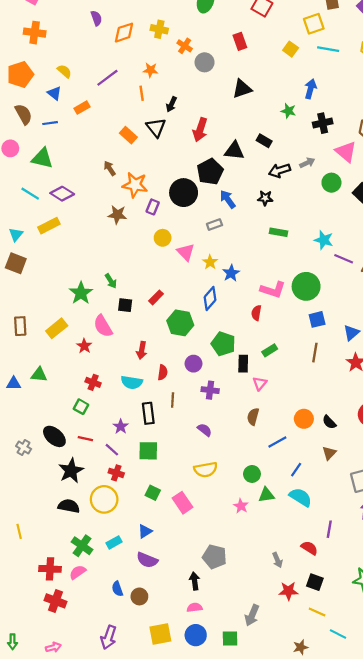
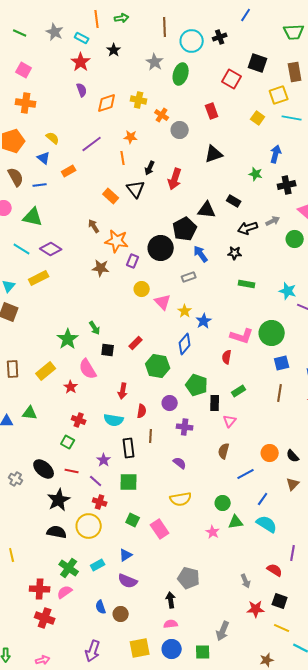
red arrow: (200, 130) -> (175, 179), moved

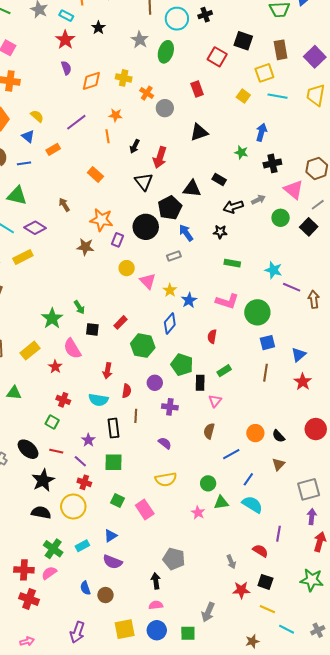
black triangle: (136, 189) -> (144, 182), moved
brown arrow: (94, 226) -> (64, 205), moved
pink L-shape: (242, 336) -> (227, 301), moved

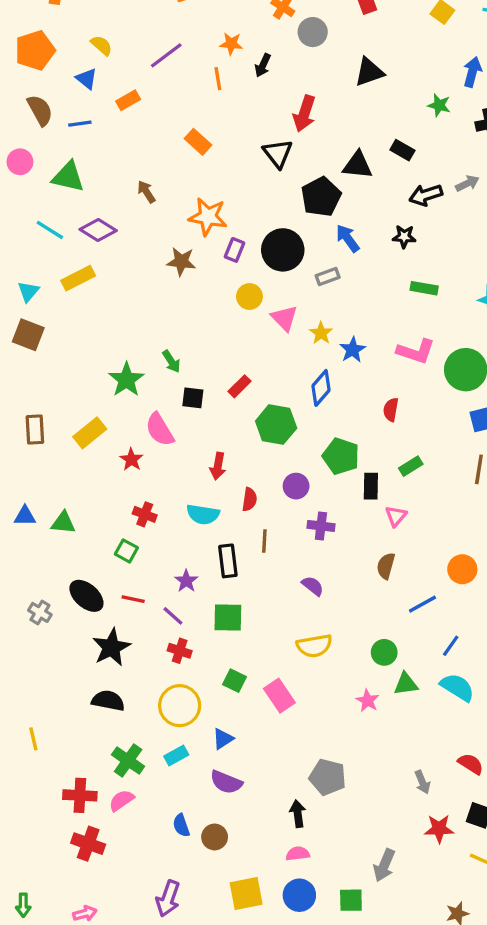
black arrow: (135, 146) -> (263, 65), moved
black circle: (146, 227) -> (283, 250), moved
green triangle: (14, 393) -> (63, 523), moved
yellow circle: (73, 506) -> (180, 706), moved

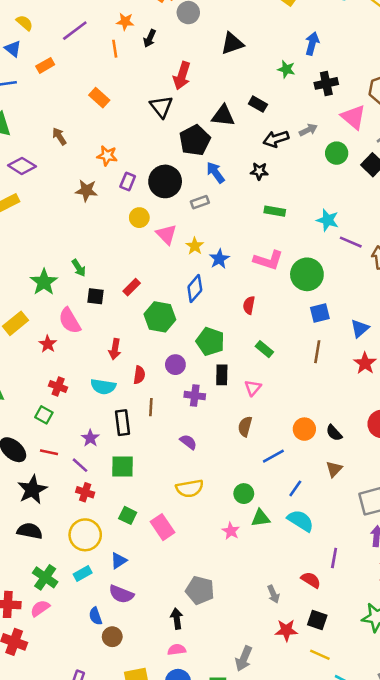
orange star: (208, 217) -> (107, 156), size x0.7
green rectangle: (411, 466) -> (264, 349), turned 72
black rectangle: (371, 486) -> (222, 375), moved
blue semicircle: (181, 825) -> (95, 616), moved

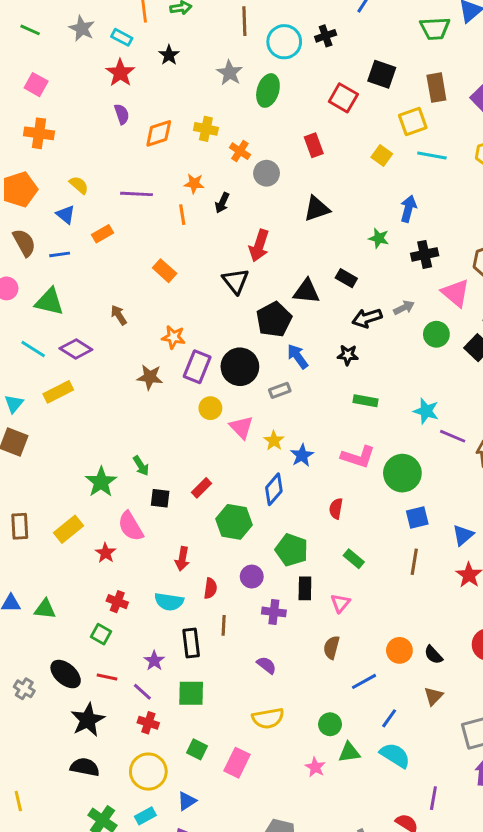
purple line: (75, 31) -> (136, 194), turned 40
purple rectangle: (128, 181) -> (197, 367), size x1.5
pink rectangle: (163, 527) -> (237, 763), turned 60

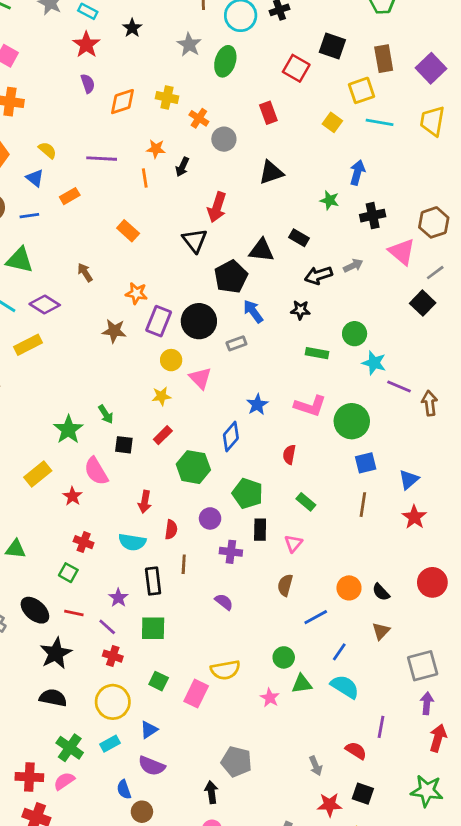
green circle: (436, 334) -> (355, 334), moved
yellow star: (274, 441) -> (161, 396), moved, turned 30
yellow semicircle: (268, 718) -> (225, 670), moved

